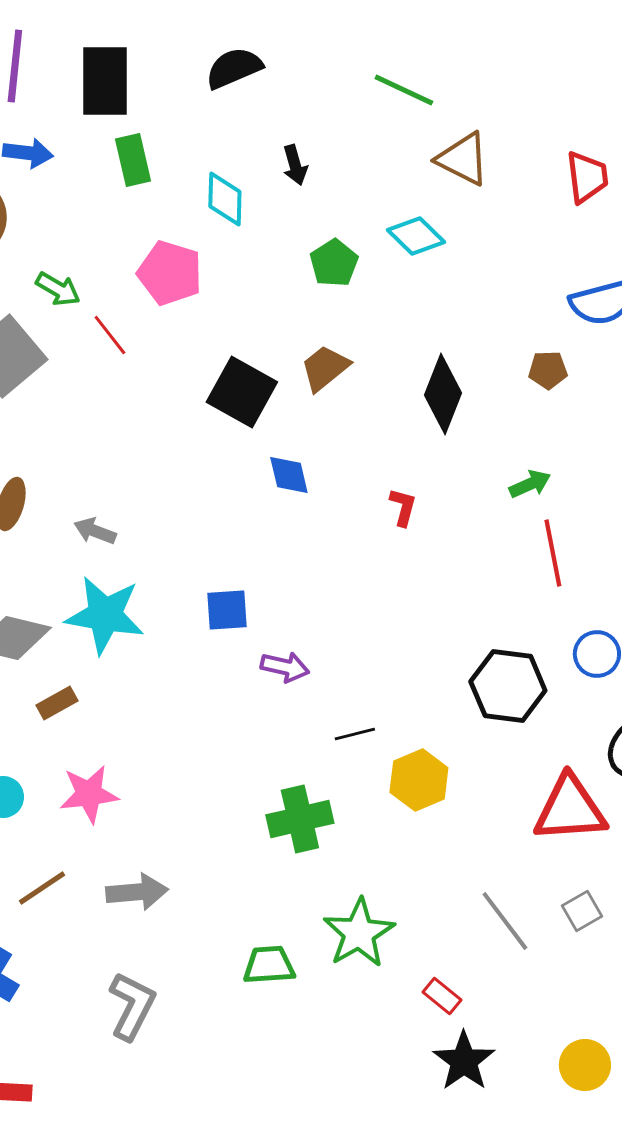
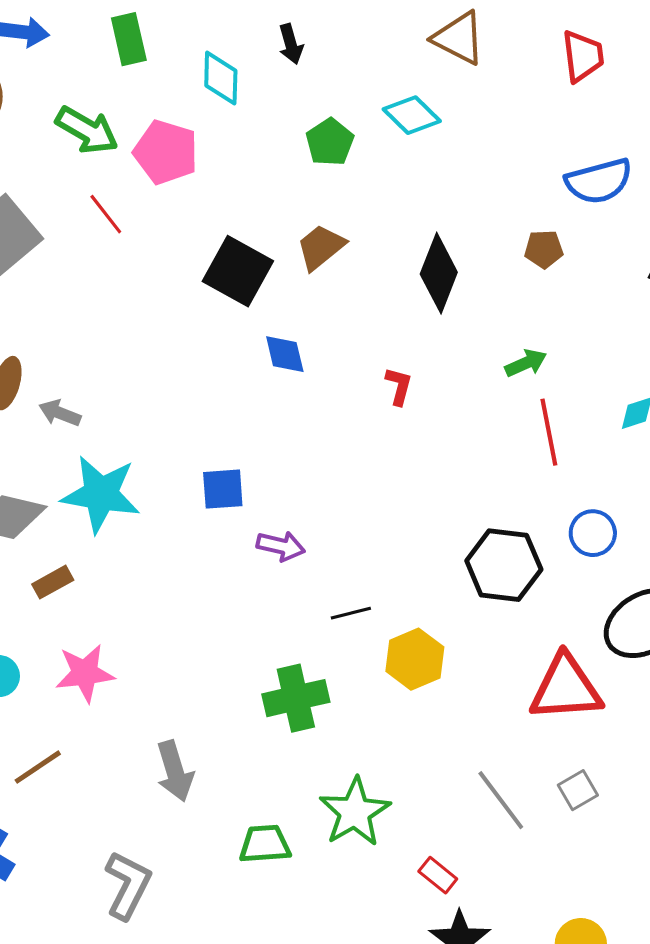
green arrow: (58, 289) -> (87, 130), moved, size x1.4
gray arrow: (95, 531) -> (60, 413), moved
gray arrow: (137, 892) -> (175, 771), moved, turned 78

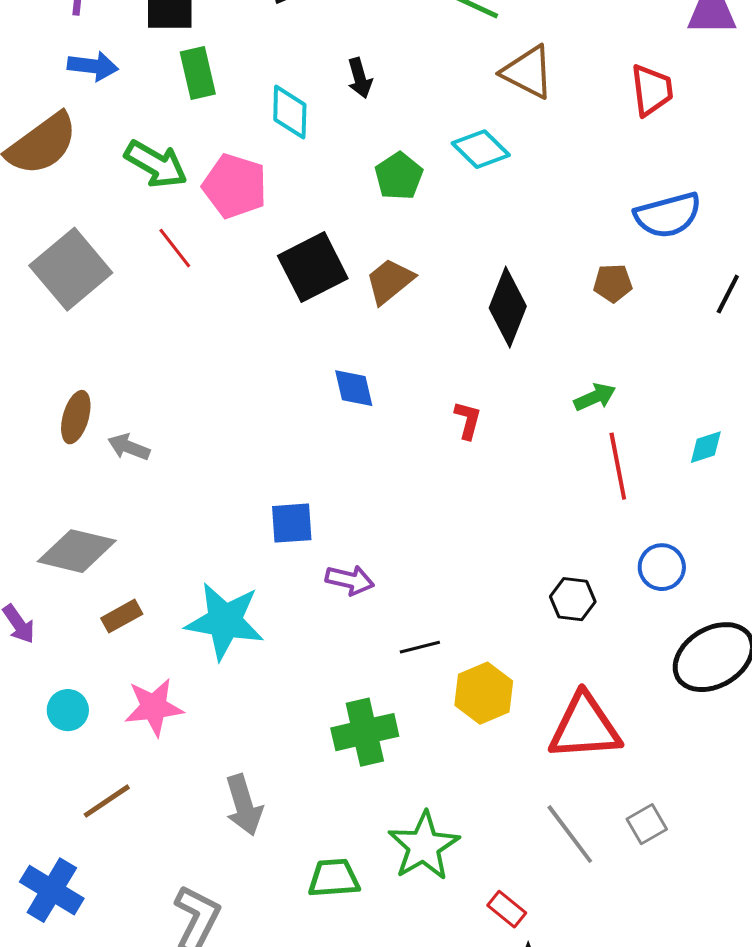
black square: (238, 271) -> (313, 267), moved, turned 34
cyan star: (101, 494) -> (225, 621), moved
black hexagon: (504, 565) -> (573, 599), size x0.6
red triangle: (566, 688) -> (585, 727), moved

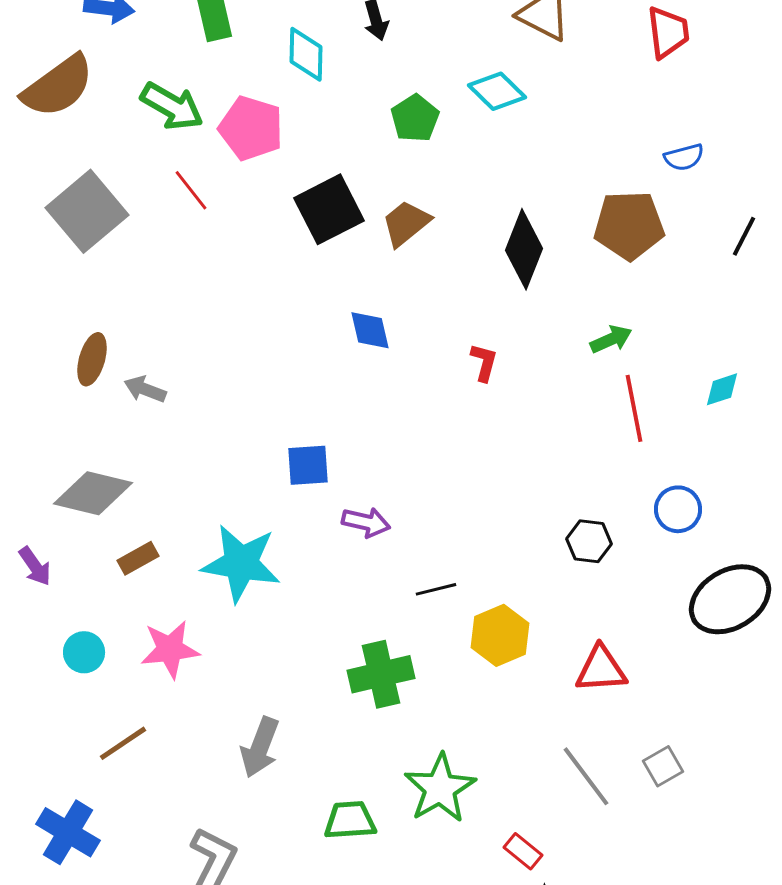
blue semicircle: (668, 215) -> (684, 157), size x0.6
brown pentagon: (613, 283) -> (629, 225), size x1.8
red triangle: (585, 727) -> (601, 669), size x0.7
gray arrow: (244, 805) -> (260, 747), turned 38

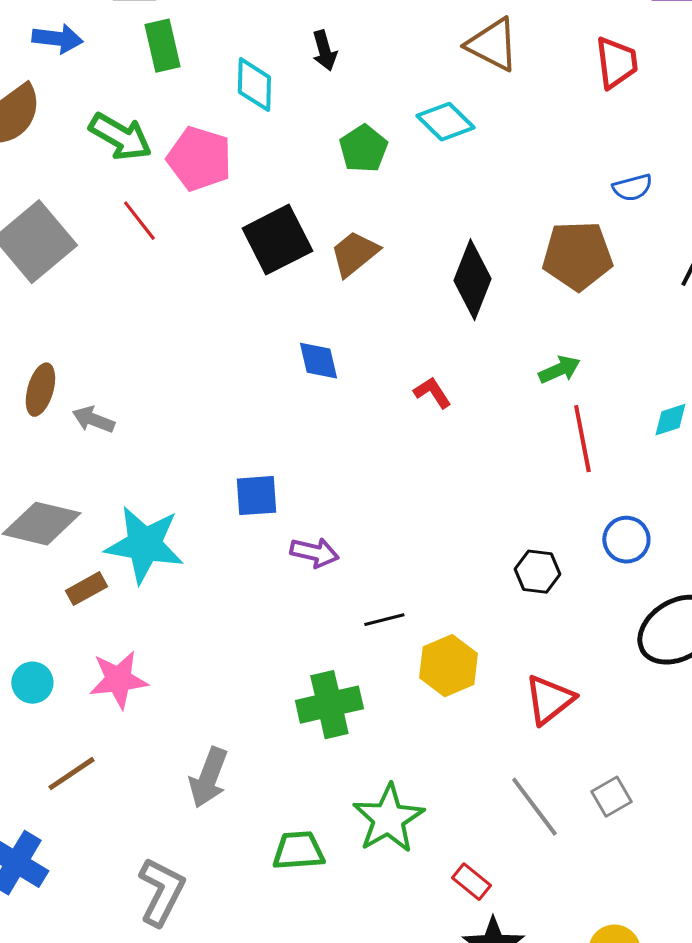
red L-shape: (484, 362) -> (432, 393), turned -48
cyan star: (241, 563) -> (144, 545), moved
red triangle: (601, 669) -> (549, 700), turned -34

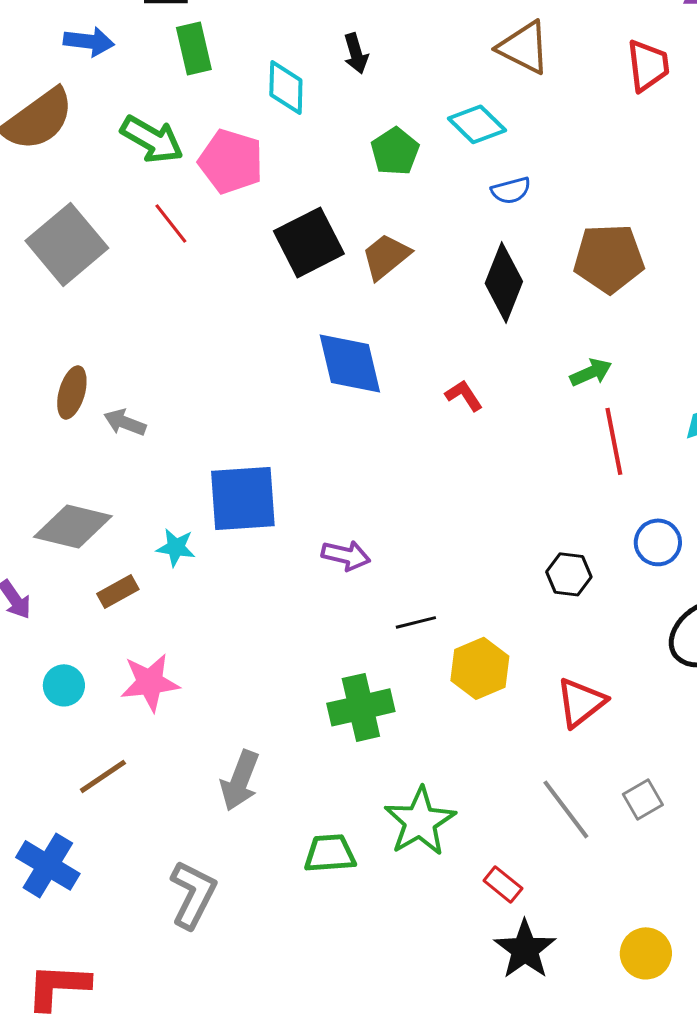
blue semicircle: (632, 188) -> (511, 190), moved
blue diamond: (318, 361) -> (350, 363), size x1.6
blue square: (256, 496) -> (243, 498), moved, size x1.6
cyan star: (144, 545) -> (176, 547), size x0.5

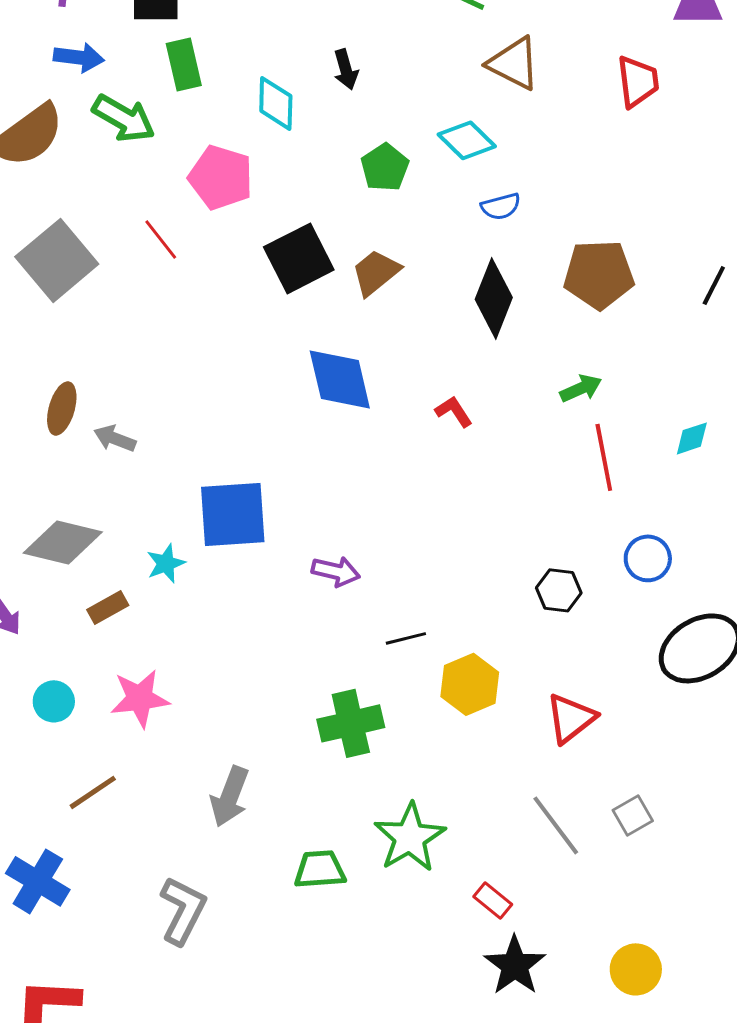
green arrow: (152, 139) -> (124, 118), moved
cyan star: (176, 547) -> (166, 563), turned -30

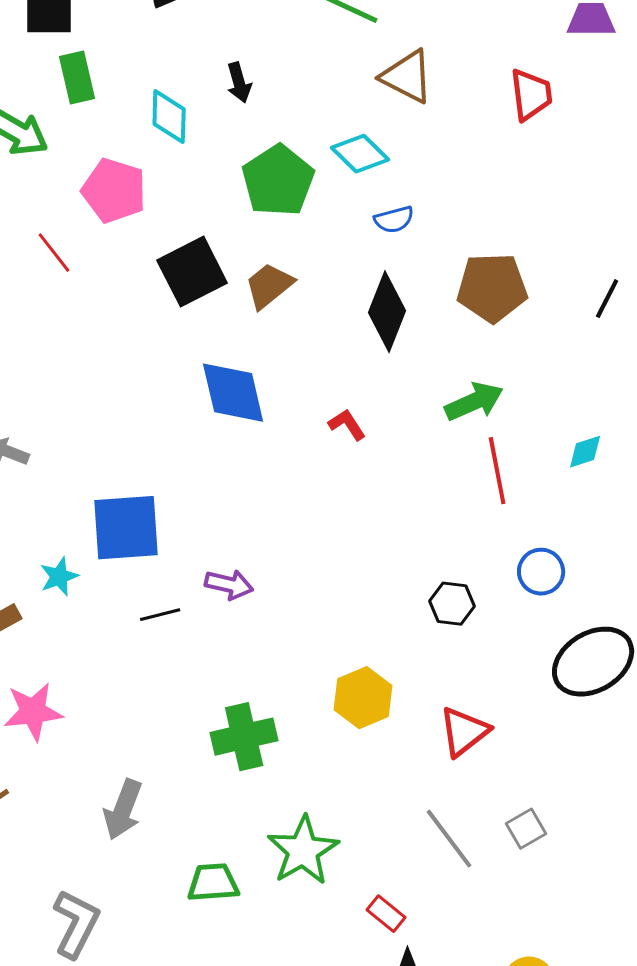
green pentagon: (385, 167) -> (278, 181), size x1.5
green arrow: (581, 388) -> (474, 402), size x1.4
black line: (406, 638) -> (160, 615), moved

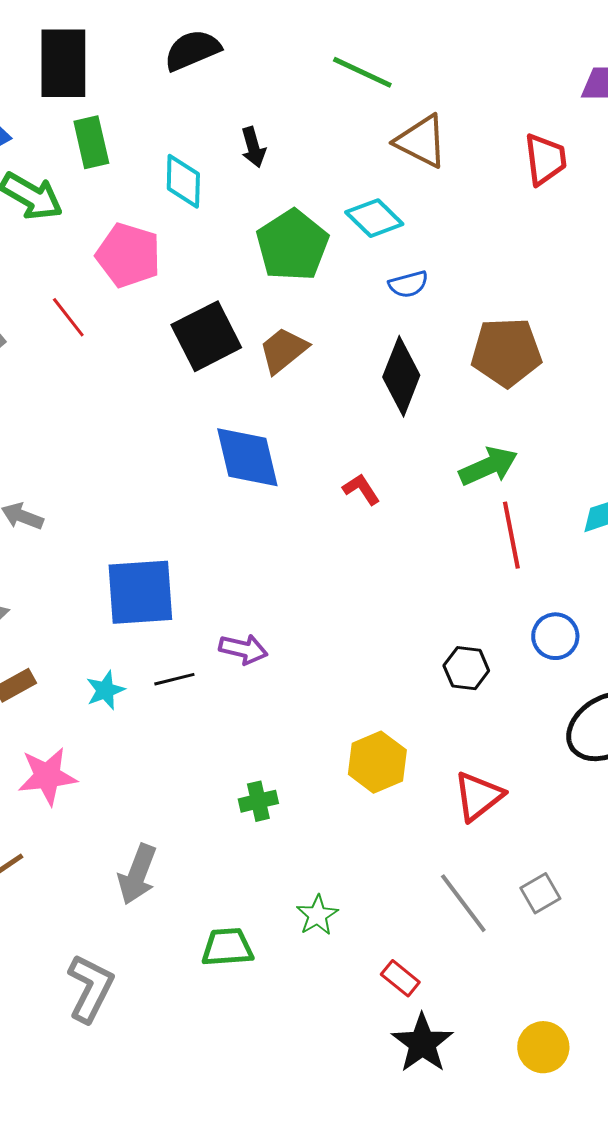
cyan star: (59, 577) -> (105, 690), moved
green cross: (244, 737) -> (258, 801), size x0.6
green star: (303, 851) -> (317, 915), size x0.6

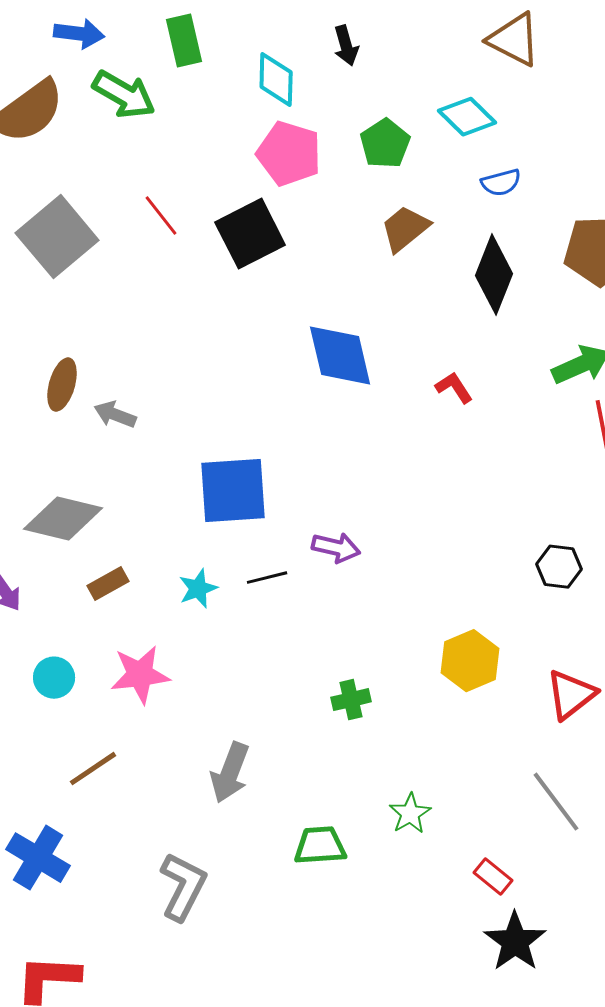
green pentagon: (292, 245) -> (385, 144), size x0.7
pink pentagon: (128, 255) -> (289, 154), moved
black square: (206, 336) -> (250, 234), moved
brown trapezoid: (283, 350) -> (405, 229), moved

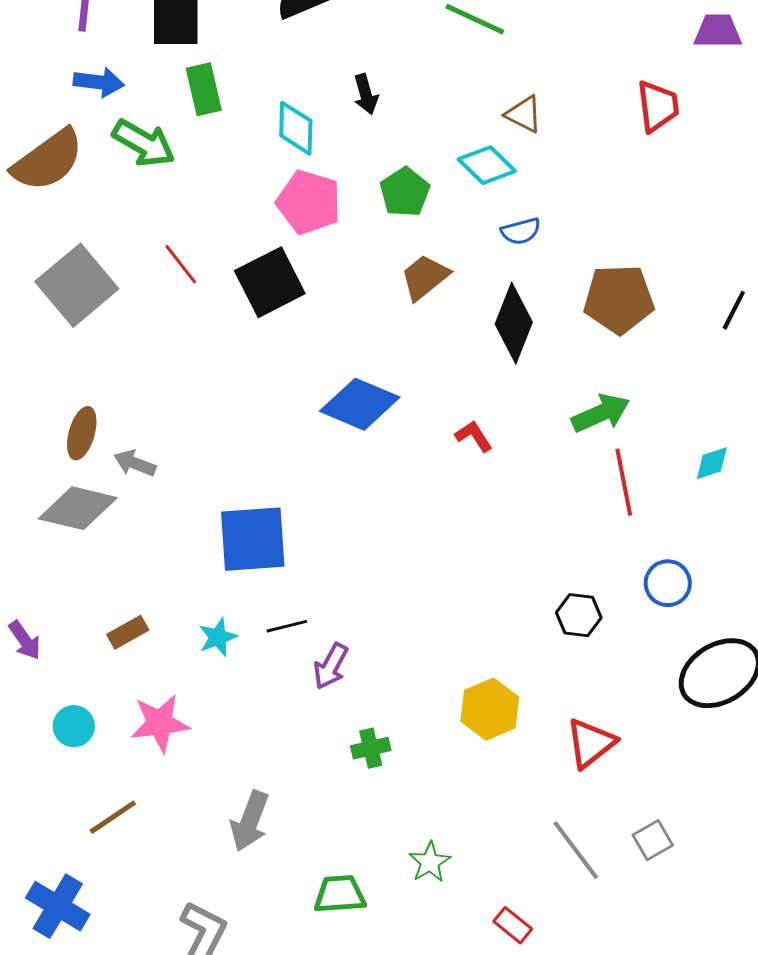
brown triangle: (514, 40) -> (524, 114), moved, size x0.7
blue diamond: (340, 356) -> (360, 404), turned -54
gray diamond: (63, 519) -> (78, 508), moved
purple arrow: (336, 548) -> (331, 666), moved, turned 105

